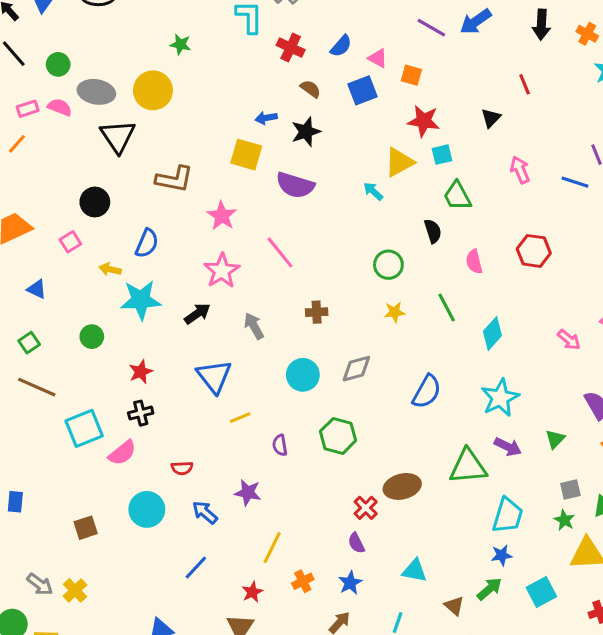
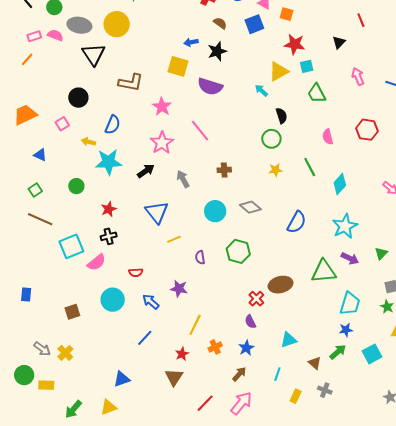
black semicircle: (433, 231) -> (282, 116), moved
gray diamond: (356, 369) -> (250, 207), turned 55
cyan triangle: (414, 571) -> (289, 340), turned -30

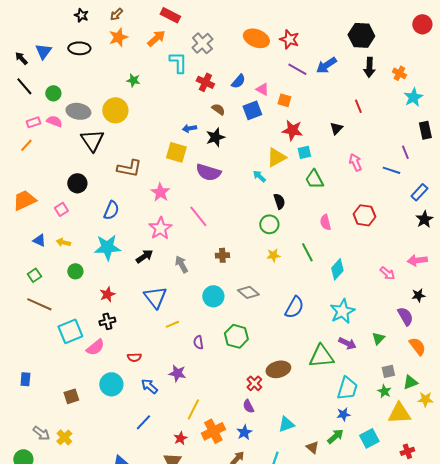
yellow arrow: (88, 142) -> (63, 242), moved
orange cross: (215, 347) -> (213, 431), size x1.6

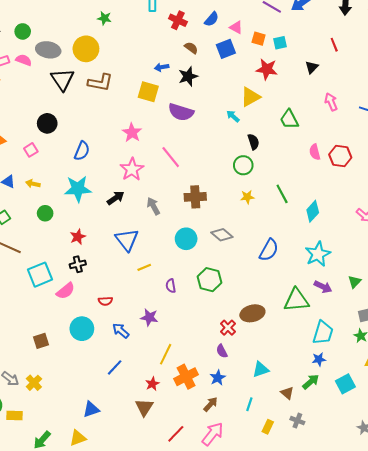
cyan square: (304, 152) -> (280, 43), moved
brown L-shape: (129, 168) -> (100, 83), moved
pink semicircle: (325, 222) -> (315, 152), moved
brown cross: (222, 255) -> (195, 197), size x1.5

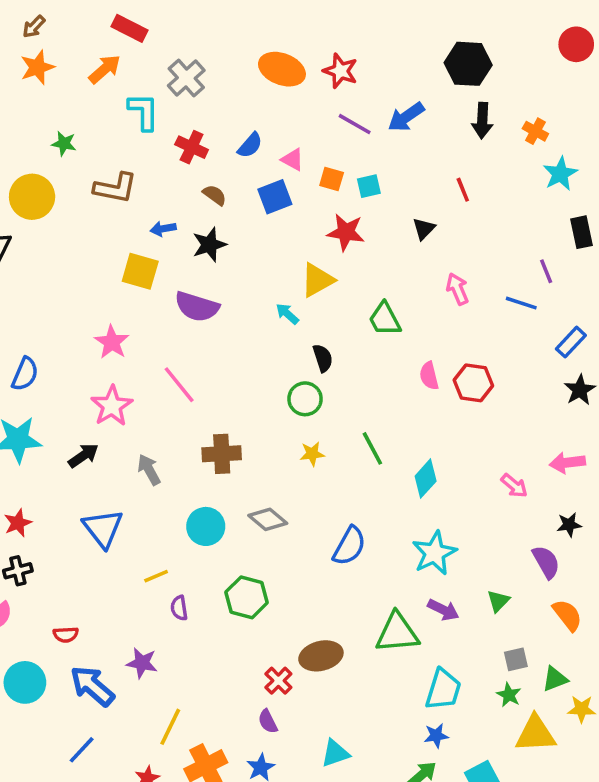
brown L-shape: (100, 83) -> (115, 188), moved
yellow line: (144, 267) -> (156, 576), moved
blue arrow: (121, 331) -> (92, 686), size x1.5

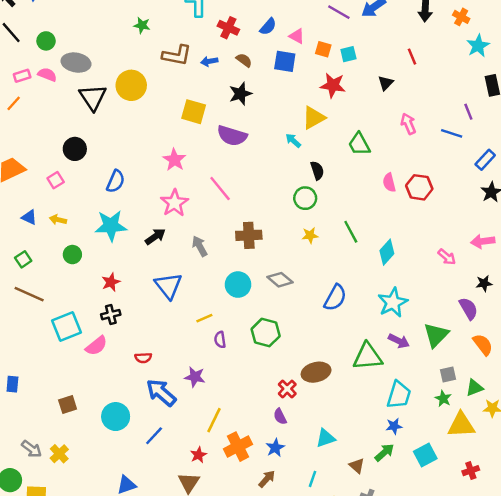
yellow circle: (32, 197) -> (131, 85), moved
blue square: (275, 197) -> (285, 61), turned 30
blue arrow: (163, 229) -> (209, 61), moved
green triangle: (498, 601) -> (436, 335), size x1.6
cyan circle: (25, 682) -> (116, 417), moved

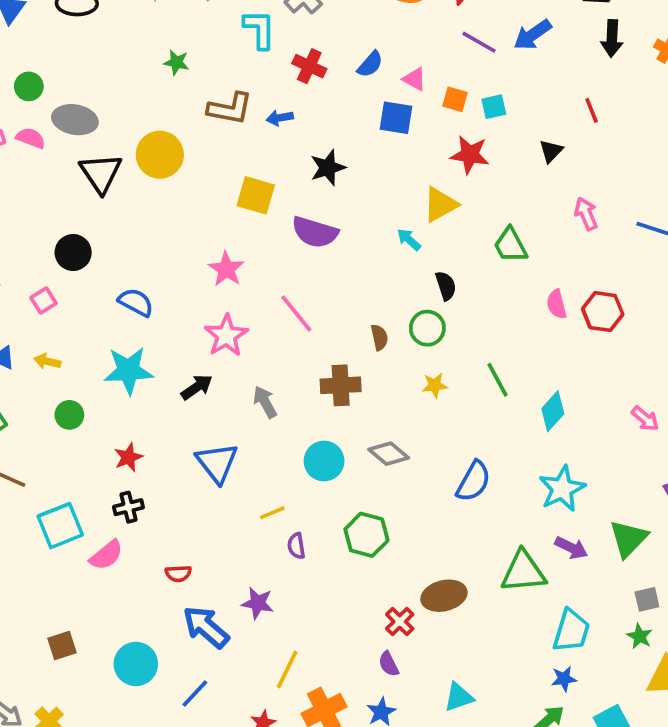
brown semicircle: (244, 60) -> (379, 337), moved, turned 42
blue semicircle: (116, 181) -> (136, 302), turned -85

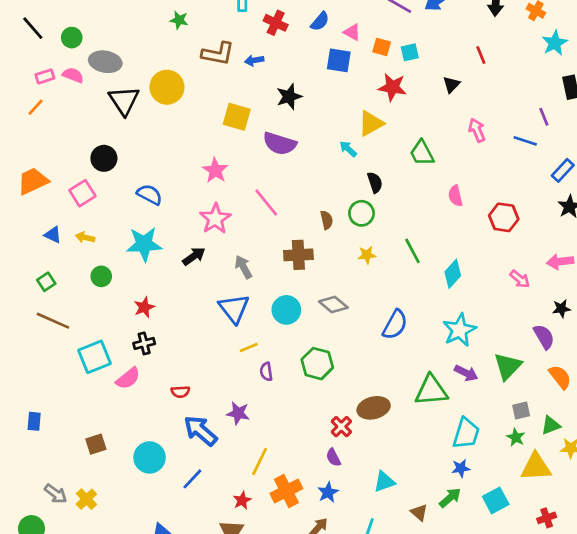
pink square: (44, 300) -> (82, 193), size x1.4
red hexagon: (603, 312) -> (504, 217), moved
blue triangle: (217, 463) -> (234, 309), moved

